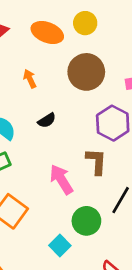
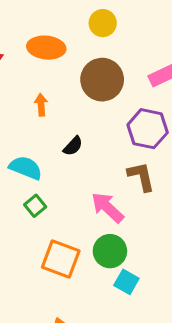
yellow circle: (85, 23) -> (103, 23), moved
orange arrow: (30, 79) -> (41, 105), turned 36
green circle: (86, 221) -> (110, 251), moved

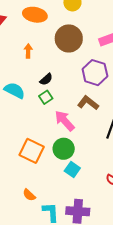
brown L-shape: (141, 177) -> (88, 103), turned -45
green square: (35, 206) -> (46, 97), moved

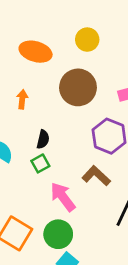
black semicircle: (46, 79) -> (43, 139), turned -40

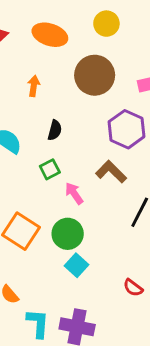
green square: (40, 163) -> (50, 169), moved
pink arrow: (63, 197) -> (74, 193), size x0.7

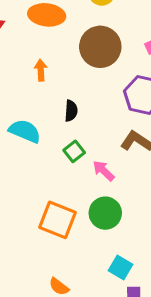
cyan square: (77, 265) -> (120, 267), moved

